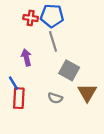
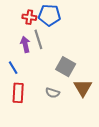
gray line: (53, 41) -> (38, 39), moved
purple arrow: (26, 57) -> (25, 44), moved
blue line: (14, 83) -> (13, 68), moved

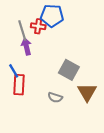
red cross: (29, 17) -> (38, 26), moved
gray line: (38, 39) -> (22, 30), moved
red rectangle: (18, 93) -> (19, 85), moved

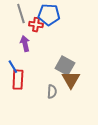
gray line: (22, 30) -> (21, 14), moved
brown triangle: (87, 92) -> (71, 80), moved
gray semicircle: (55, 97) -> (52, 92), turned -104

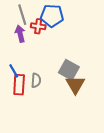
purple arrow: (25, 44) -> (20, 34), moved
gray semicircle: (52, 92) -> (36, 80), moved

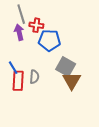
blue pentagon: (52, 16) -> (49, 40), moved

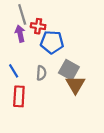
gray semicircle: (34, 77) -> (41, 73), moved
red rectangle: (18, 81) -> (19, 96), moved

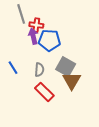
purple arrow: (20, 34) -> (33, 36), moved
red rectangle: (19, 96) -> (44, 92), moved, turned -48

